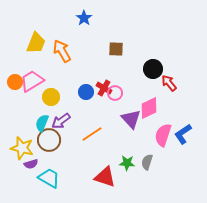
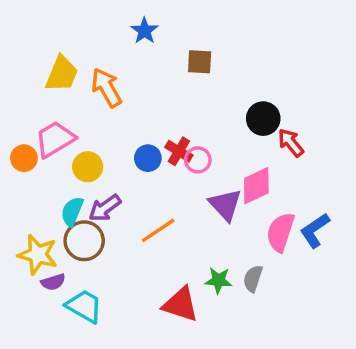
brown square: (116, 49) -> (200, 62), moved
orange circle: (15, 82) -> (24, 158), moved

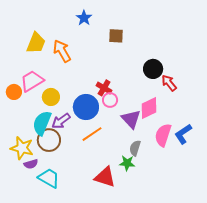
blue circle: (148, 158) -> (86, 107), moved, size x1.6
pink circle: (198, 160) -> (110, 100), moved
cyan semicircle: (72, 212) -> (42, 123), size x1.4
gray semicircle: (253, 279) -> (135, 148), moved

